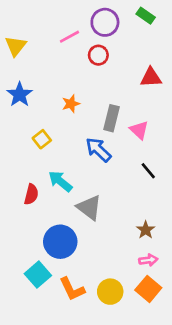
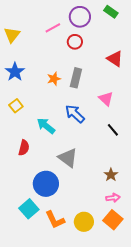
red triangle: (151, 77) -> (115, 59), turned 36
gray rectangle: (111, 118) -> (76, 78), moved
yellow square: (42, 139) -> (16, 106), moved
cyan arrow: (60, 181) -> (46, 126), moved

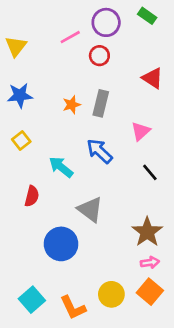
blue star: (15, 72) -> (20, 95), turned 30
pink triangle: (106, 99) -> (141, 131), turned 35
brown star: (111, 175) -> (147, 232), size x1.6
cyan square: (29, 209) -> (32, 300), moved
orange L-shape: (55, 220) -> (73, 308), moved

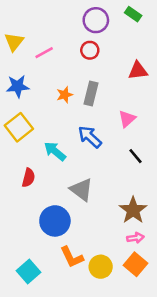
pink line: (70, 37) -> (44, 53), moved
red triangle: (153, 78) -> (138, 71), turned -40
yellow square: (21, 140) -> (19, 127), size x1.6
orange L-shape: (73, 308) -> (72, 257), moved

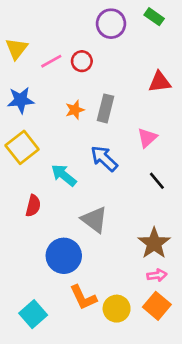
red circle: (90, 50) -> (82, 61), moved

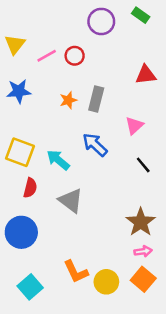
yellow square: (22, 147) -> (20, 152), moved, turned -32
gray triangle: (94, 220) -> (71, 201), moved
blue circle: (64, 256) -> (21, 232), moved

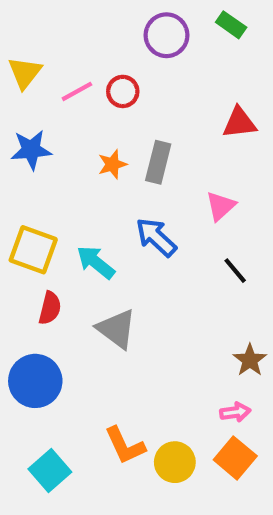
brown star: (141, 222) -> (250, 360), moved, size x0.7

